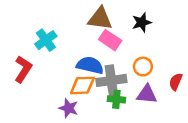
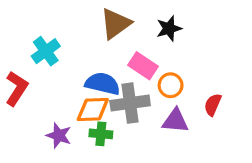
brown triangle: (100, 19) -> (115, 24), turned -44
pink rectangle: (110, 40) -> (143, 66), moved
green cross: (116, 99) -> (101, 134), moved
purple star: (69, 108) -> (59, 135), moved

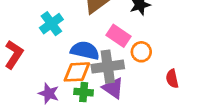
cyan cross: (46, 51) -> (51, 24), moved
red semicircle: (213, 105) -> (172, 79), moved, turned -36
purple triangle: (175, 121) -> (113, 88), moved, turned 30

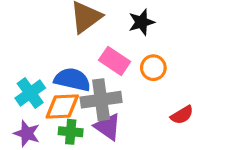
cyan cross: (51, 24) -> (30, 93), moved
orange circle: (141, 52) -> (153, 68), moved
red semicircle: (172, 79) -> (182, 115), turned -108

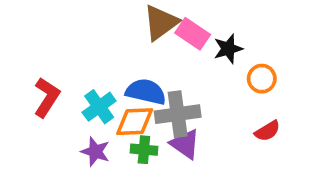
black star: (142, 22) -> (228, 49), moved
pink rectangle: (115, 61) -> (193, 34), moved
orange circle: (153, 68) -> (262, 79), moved

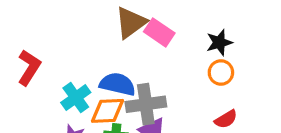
black star: (228, 49) -> (219, 42), moved
red L-shape: (47, 97) -> (29, 68), moved

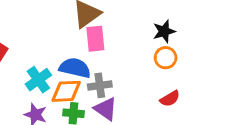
pink rectangle: (159, 32) -> (95, 39), moved, turned 50
gray cross: (146, 104) -> (100, 85), size x0.7

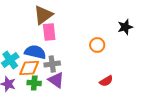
black star: (164, 31) -> (125, 27), moved
red semicircle: (170, 99) -> (106, 81), moved

